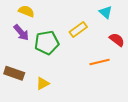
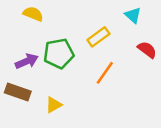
purple arrow: (21, 33) -> (27, 61), moved, turned -72
orange line: (100, 62) -> (105, 73), moved, turned -42

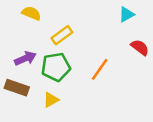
cyan triangle: (133, 15) -> (126, 14), turned 49
yellow rectangle: (98, 37) -> (62, 35), moved
green pentagon: (59, 54) -> (56, 67), moved

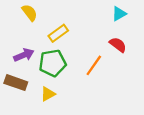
yellow semicircle: (31, 13) -> (30, 13), turned 30
red semicircle: (140, 47) -> (118, 45), moved

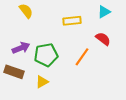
yellow rectangle: (58, 33) -> (72, 21), moved, turned 30

